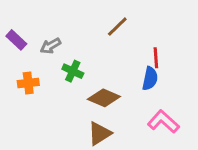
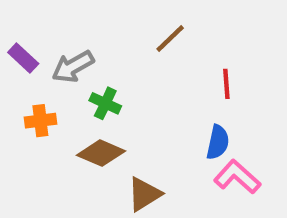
gray arrow: (50, 46) -> (73, 67), size x1.4
blue semicircle: (150, 79) -> (218, 142), moved
brown diamond: (104, 98) -> (101, 153), moved

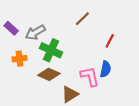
red line: (226, 84) -> (110, 41), turned 32
green cross: (105, 103) -> (51, 50), size x1.5
pink L-shape: (237, 177) -> (90, 76), moved, turned 35

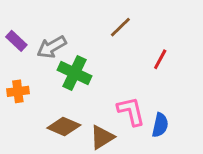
orange cross: (20, 59) -> (18, 91), moved
blue semicircle: (106, 69) -> (160, 125), moved
brown diamond: (49, 74) -> (64, 127), moved

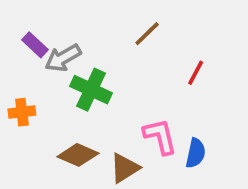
purple rectangle: (16, 41) -> (35, 45), moved

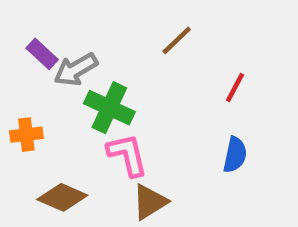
pink L-shape: (160, 136) -> (127, 155), moved
blue semicircle: (196, 153) -> (235, 155), moved
brown diamond: (78, 155) -> (62, 197), moved

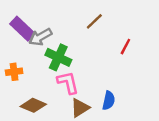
purple rectangle: (42, 54) -> (22, 29), size x1.5
blue semicircle: (235, 155) -> (109, 101), moved

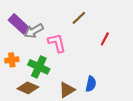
green cross: (58, 57) -> (39, 67), moved
pink L-shape: (68, 83) -> (57, 43), moved

